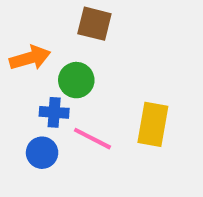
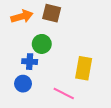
orange arrow: (30, 58) -> (22, 16), moved
pink line: (92, 139) -> (64, 93), moved

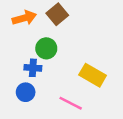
brown square: (52, 13) -> (57, 14), turned 36
yellow rectangle: (84, 68) -> (93, 75), turned -70

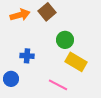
green circle: (46, 48) -> (65, 40), moved
blue circle: (26, 92) -> (11, 79), moved

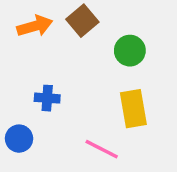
green circle: (65, 40) -> (130, 51), moved
yellow rectangle: (76, 62) -> (133, 109), turned 50

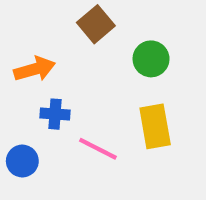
orange arrow: (35, 26) -> (35, 69), moved
pink line: (102, 149) -> (98, 149), moved

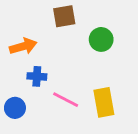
brown square: (96, 24) -> (64, 16), turned 30
yellow rectangle: (155, 126) -> (104, 102), moved

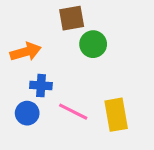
green circle: (101, 39) -> (93, 44), moved
blue circle: (15, 108) -> (27, 113), moved

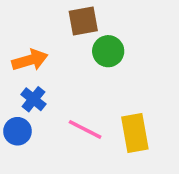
blue cross: (41, 86) -> (33, 99), moved, turned 35
blue circle: (27, 113) -> (17, 131), moved

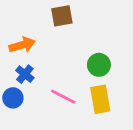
green circle: (108, 51) -> (99, 65), moved

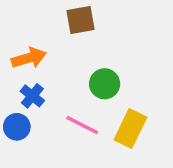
green circle: (99, 65) -> (105, 84), moved
yellow rectangle: (100, 99) -> (130, 129), turned 36

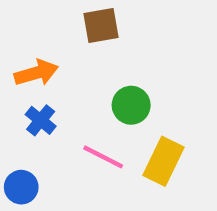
blue circle: (17, 127) -> (21, 187), moved

